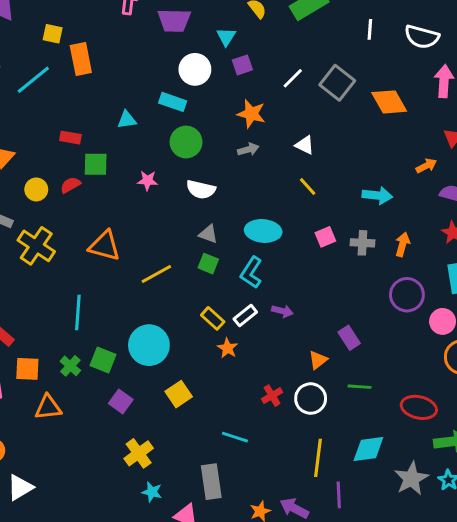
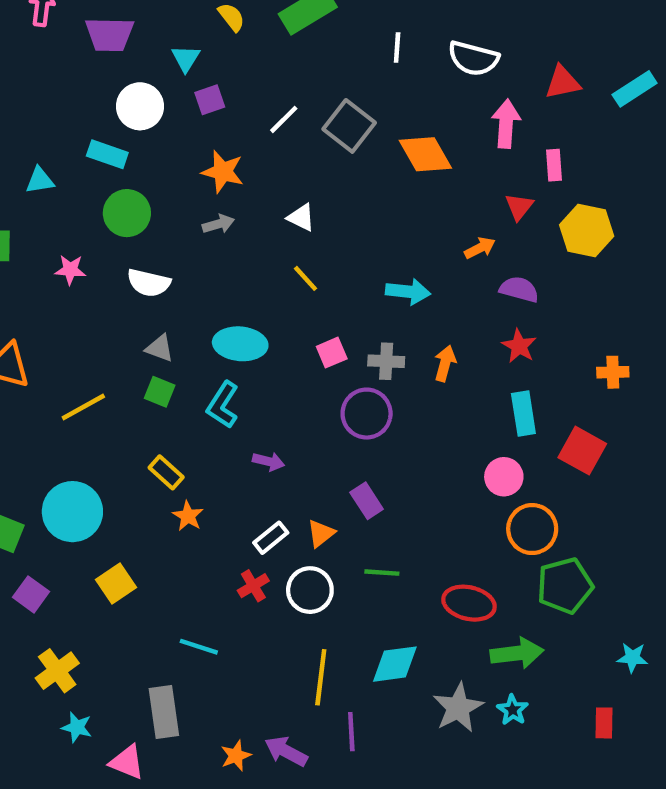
purple circle: (407, 295) -> (367, 414), moved
white rectangle: (245, 315) -> (271, 538), moved

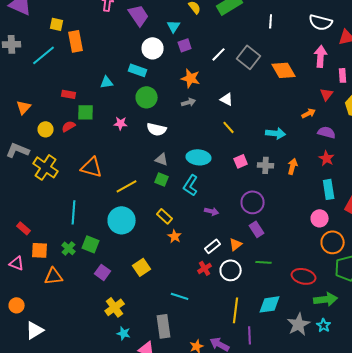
purple trapezoid: (109, 34) -> (139, 15), turned -125
white semicircle: (473, 58) -> (321, 22), moved
purple circle: (367, 414) -> (253, 202), moved
cyan circle: (72, 512) -> (122, 220), moved

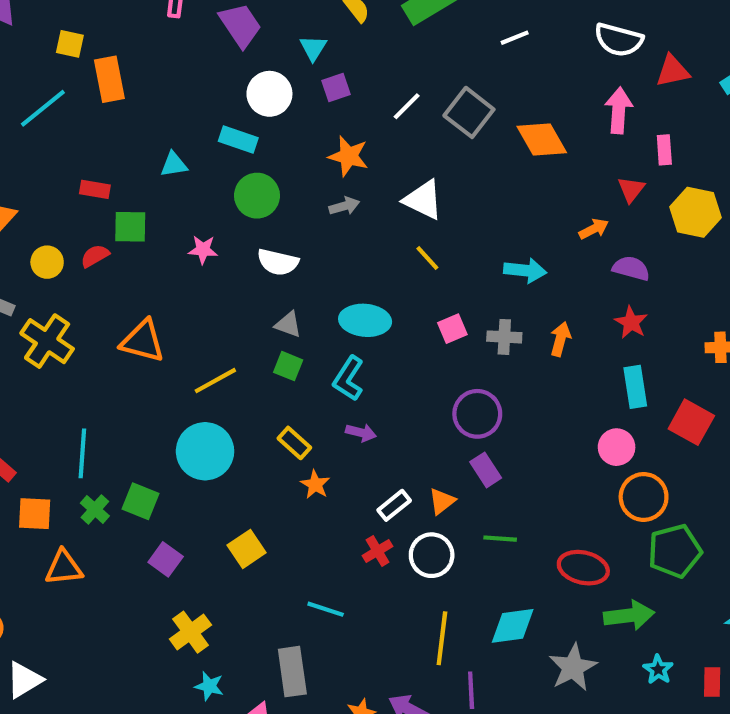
white line: (271, 21) -> (515, 38), turned 64
white triangle: (227, 99) -> (423, 200), size x1.5
purple arrow: (212, 211) -> (361, 433), moved
cyan line: (74, 212) -> (82, 453), moved
cyan star: (324, 325) -> (658, 669), moved

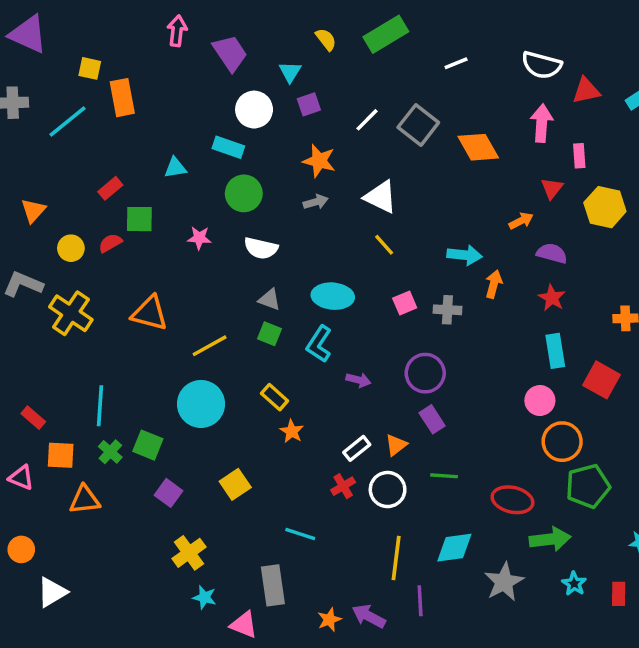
red rectangle: (95, 189) -> (110, 188), turned -50
orange arrow: (560, 339) -> (494, 284), moved
purple arrow: (361, 433) -> (358, 380), moved

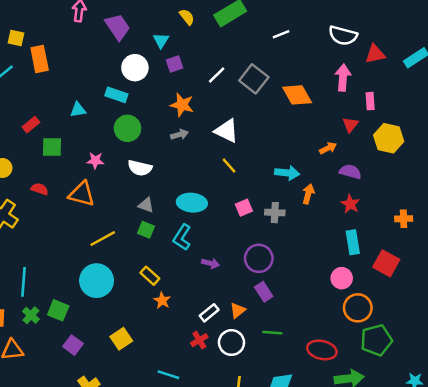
red semicircle: (110, 243) -> (40, 189), moved, turned 49
orange triangle: (150, 313) -> (82, 194), moved

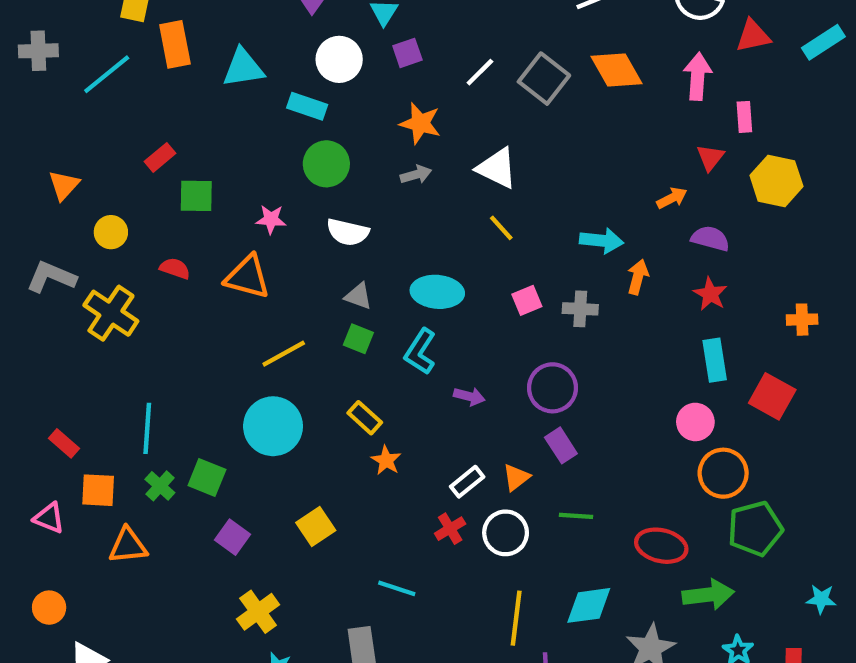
orange diamond: (297, 95) -> (616, 70), moved
cyan triangle: (78, 110) -> (243, 68), moved, size x1.5

